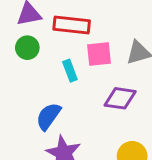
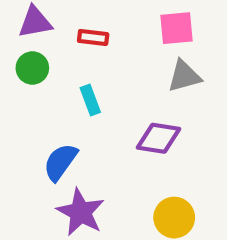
red rectangle: (72, 25) -> (93, 38), size x0.6
pink square: (99, 54) -> (176, 28), moved

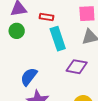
cyan rectangle: (90, 100) -> (58, 39), moved, size x1.6

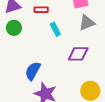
cyan rectangle: (58, 39) -> (55, 29), size x0.6

